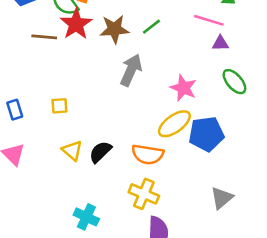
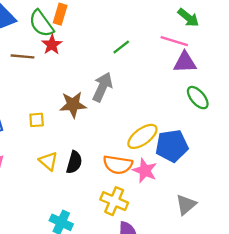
red star: (76, 24) -> (52, 45), size x0.7
brown star: (114, 29) -> (73, 105), moved
purple triangle: (220, 43) -> (185, 62), size x1.5
pink star: (183, 88) -> (145, 171), moved
black semicircle: (100, 152) -> (74, 162), turned 150

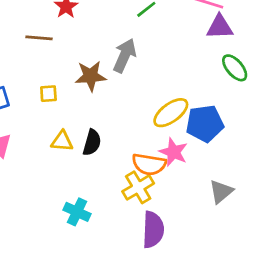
brown line: (22, 56) -> (39, 38), moved
yellow triangle: (48, 161) -> (62, 141), turned -36
orange semicircle: (118, 165) -> (149, 164), moved
yellow cross: (114, 201) -> (138, 187), turned 36

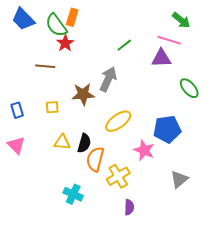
purple triangle: (220, 27) -> (161, 58), moved
yellow ellipse: (171, 113) -> (118, 121), moved
orange semicircle: (149, 164) -> (95, 159), moved, turned 95
purple semicircle: (153, 230) -> (129, 207), size x0.6

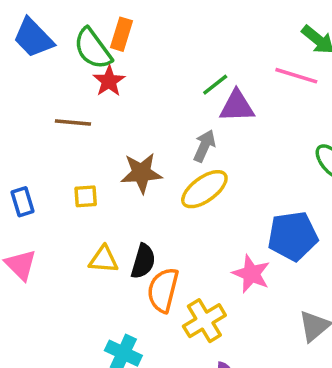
purple triangle: (161, 58) -> (237, 106), moved
gray arrow: (108, 79) -> (204, 146), moved, size x0.7
yellow ellipse: (118, 121) -> (204, 189), moved

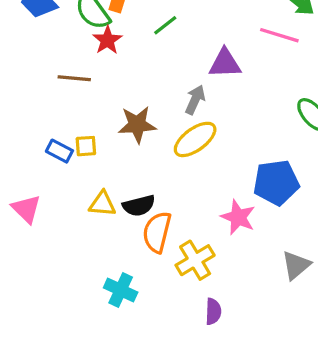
green line: (215, 85) -> (165, 25), moved
blue rectangle: (22, 202) -> (59, 151), moved, turned -45
black semicircle: (143, 261) -> (139, 206), turned 60

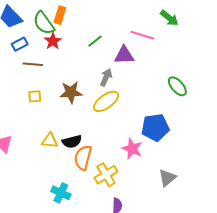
green line: (165, 25) -> (95, 41), moved
pink line: (279, 35) -> (142, 35), moved
yellow square: (86, 146) -> (35, 96), moved
blue rectangle: (59, 151) -> (20, 44), moved, turned -56

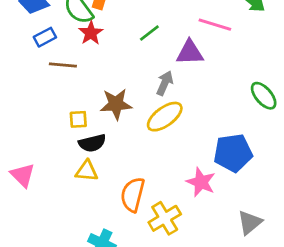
yellow square: (35, 96) -> (78, 119), moved
black semicircle: (72, 142) -> (92, 143), moved

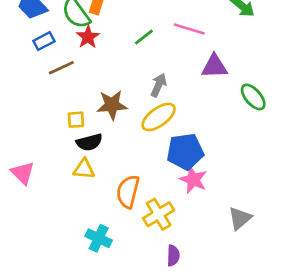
pink line: (215, 25) -> (189, 29), moved
purple triangle: (190, 52) -> (215, 66), moved
brown line: (63, 65) -> (61, 68), turned -30
blue pentagon: (233, 153) -> (185, 152), moved

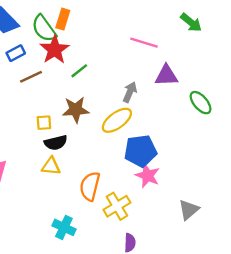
red star: (88, 37) -> (55, 50), size x1.4
green line: (144, 37) -> (79, 71), moved
gray arrow: (159, 85) -> (130, 92), moved

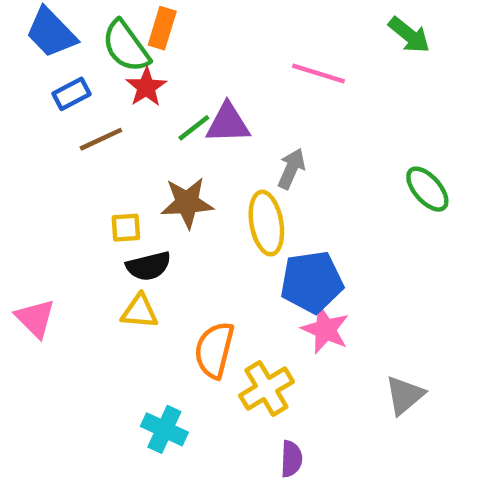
red star: (55, 50) -> (146, 87), size x0.7
purple triangle: (166, 76) -> (228, 123), moved
yellow ellipse: (117, 120) -> (266, 223), turned -64

